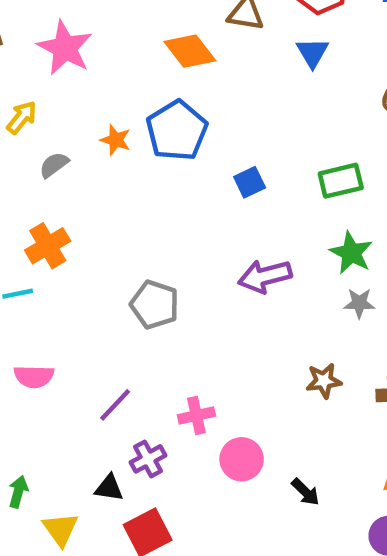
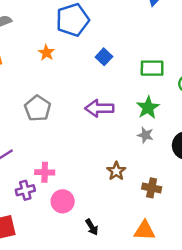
orange star: (116, 140) -> (46, 53), moved
blue square: (250, 182) -> (104, 57), turned -35
brown star: (324, 381) -> (116, 171), turned 30
purple cross: (148, 459) -> (25, 190), moved

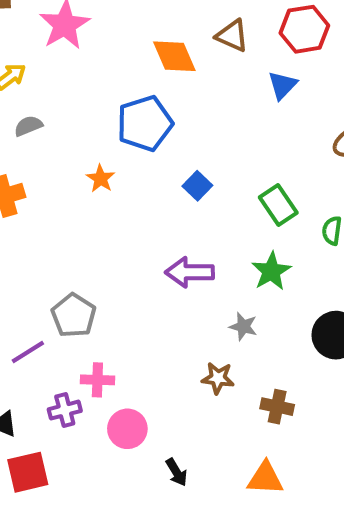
green rectangle: (152, 68) -> (278, 205), turned 55
gray pentagon: (38, 108) -> (74, 315), moved
gray star: (145, 135) -> (243, 326), moved
brown star: (116, 171) -> (218, 378), turned -30

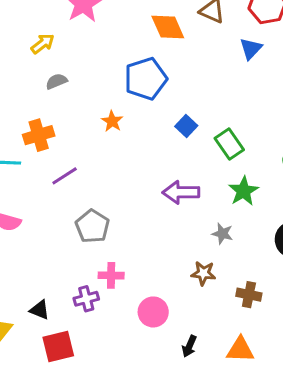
green rectangle: (278, 205) -> (229, 144), moved
purple line: (28, 352) -> (65, 176), moved
pink circle: (127, 429) -> (153, 312), moved
black arrow: (176, 472) -> (189, 346), moved, turned 55

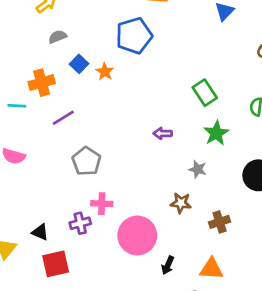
blue square: (186, 126) -> (79, 64), moved
purple arrow: (181, 192) -> (163, 133), size x0.6
brown cross: (249, 295) -> (220, 222), turned -30
pink circle: (153, 312) -> (137, 235), size x1.5

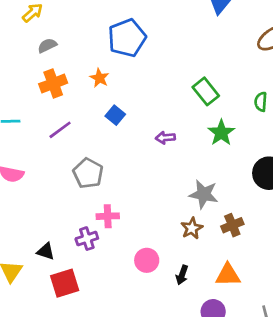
blue square: (79, 64) -> (115, 115), moved
orange cross: (42, 83) -> (53, 83), moved
gray star: (198, 169) -> (204, 194), moved, size x1.5
brown star: (181, 203) -> (192, 228), moved, turned -30
pink circle: (137, 235) -> (147, 260), moved, size x0.6

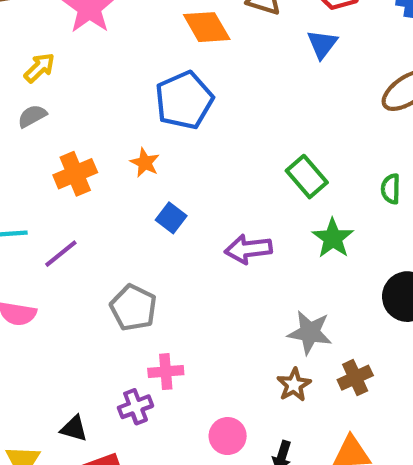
gray semicircle: (47, 46) -> (32, 116), moved
purple line: (60, 130) -> (61, 254), moved
purple arrow: (165, 138) -> (248, 249), size x1.5

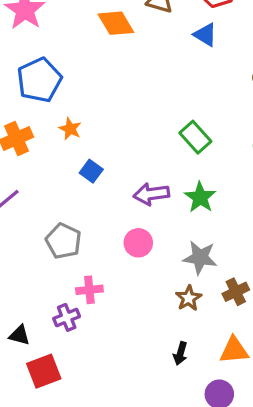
blue triangle: (322, 44) -> (205, 35), turned -35
blue pentagon: (184, 100) -> (39, 80), moved
green star: (333, 238) -> (200, 197), moved
pink circle: (228, 436) -> (138, 243), moved

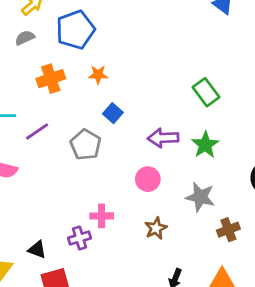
orange star: (70, 129) -> (98, 75), turned -30
gray pentagon: (63, 241) -> (86, 145), moved
brown star: (189, 298) -> (156, 228), moved

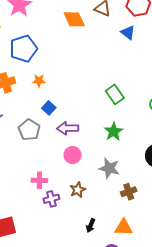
purple arrow: (163, 138) -> (68, 128), moved
purple cross: (80, 238) -> (51, 199), moved

